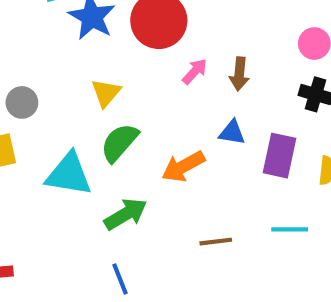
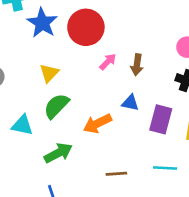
cyan triangle: (69, 174) -> (22, 125), size x0.7

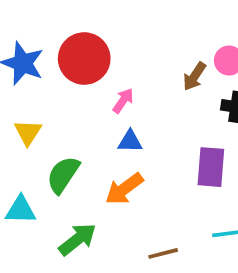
brown arrow: (137, 65) -> (194, 76), moved, turned 36
yellow triangle: (49, 73) -> (28, 132), moved
blue triangle: (130, 103) -> (130, 141), moved

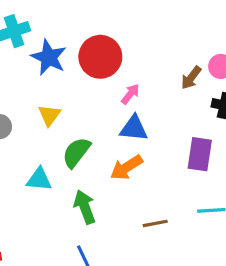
blue triangle: (130, 141) -> (134, 128), size x1.4
green arrow: (77, 239) -> (85, 207), turned -76

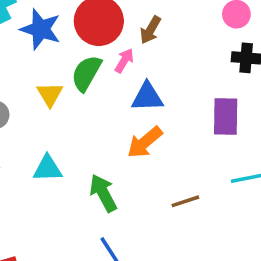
brown arrow: (191, 78) -> (150, 30), moved
pink arrow: (130, 94) -> (124, 61), moved
green semicircle: (76, 152) -> (86, 73), moved

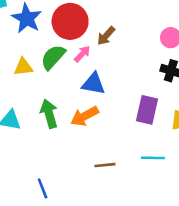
yellow triangle: (50, 94) -> (23, 67), turned 42
green arrow: (103, 193) -> (49, 114), moved

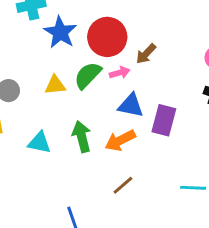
pink arrow: (82, 54) -> (120, 73), turned 30
purple rectangle: (147, 110) -> (164, 120), moved
brown line: (105, 165) -> (123, 185), moved, turned -36

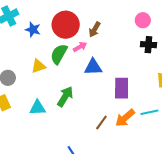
blue star: (60, 32) -> (33, 30), size x0.7
purple rectangle: (164, 120) -> (122, 88), moved
green arrow: (82, 137) -> (65, 97), turned 60
orange arrow: (120, 140) -> (125, 118), moved

